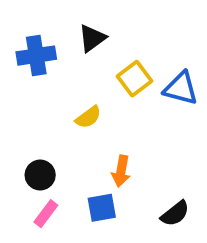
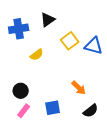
yellow semicircle: (88, 117) -> (37, 55), moved
orange arrow: (121, 171) -> (79, 88), moved, turned -56

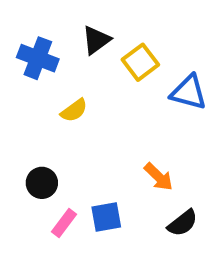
blue cross: (19, 29) -> (38, 58), turned 30
yellow square: (70, 41) -> (140, 62), moved
pink rectangle: (24, 111) -> (64, 223), moved

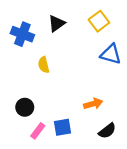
yellow square: (140, 62) -> (99, 21), moved
yellow semicircle: (74, 110) -> (44, 65), turned 112
orange arrow: (158, 177) -> (93, 104), turned -60

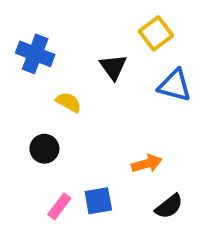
black triangle: (57, 24) -> (113, 67), moved, turned -30
yellow semicircle: (44, 65) -> (69, 102), turned 133
black circle: (25, 107) -> (44, 149), moved

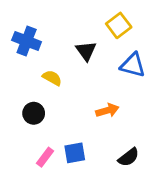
orange arrow: (147, 164) -> (107, 110), moved

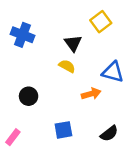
blue triangle: (133, 65) -> (113, 72), moved
yellow semicircle: (52, 78) -> (67, 66), moved
pink rectangle: (45, 157) -> (13, 137), moved

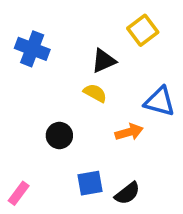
black triangle: (73, 43) -> (104, 61), turned 42
black circle: (29, 96) -> (59, 135), moved
black semicircle: (109, 134) -> (127, 193), moved

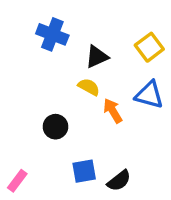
yellow square: (143, 30) -> (149, 47), moved
blue cross: (32, 49) -> (52, 34), moved
orange arrow: (129, 132) -> (113, 111), moved, turned -105

